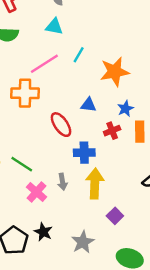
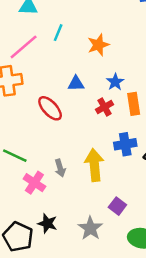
orange star: (115, 72) -> (98, 45), size x0.7
blue cross: (84, 153) -> (125, 144), moved
purple square: (115, 216) -> (117, 206), moved

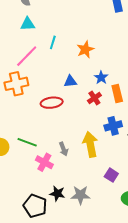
red ellipse: (50, 108) -> (52, 103), turned -50
gray star: (90, 228) -> (80, 195), moved, turned -30

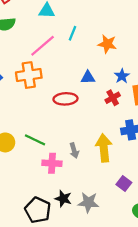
orange star: (85, 49) -> (107, 44), turned 30
pink cross: (44, 162) -> (52, 163), turned -30

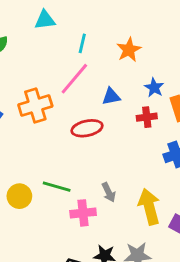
orange star: (107, 44) -> (129, 50), turned -30
pink line: (43, 46) -> (74, 79), moved
red cross: (113, 98) -> (147, 117), turned 32
yellow arrow: (104, 148) -> (149, 207), moved

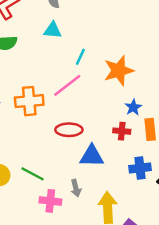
orange star: (129, 50) -> (119, 71), size x1.4
blue triangle: (111, 96) -> (92, 156), moved, size x1.5

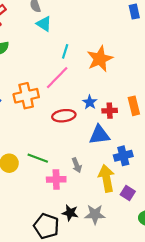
cyan triangle: (53, 30) -> (44, 24), moved, turned 35
blue star: (133, 107) -> (90, 102), moved
blue triangle: (92, 156) -> (99, 135), moved
blue cross: (140, 168) -> (123, 156), moved

